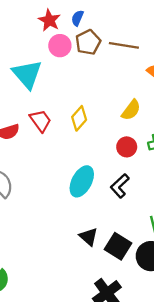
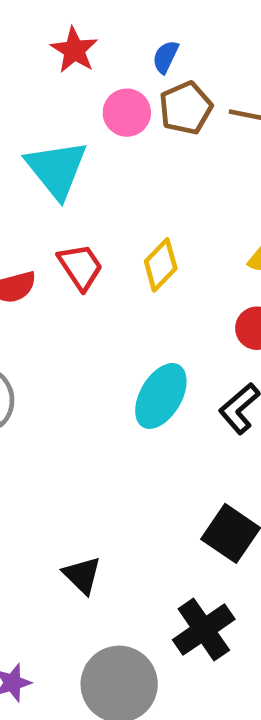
red star: (49, 20) -> (74, 50), moved
black triangle: (89, 237) -> (82, 575), moved

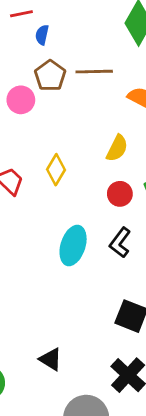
blue semicircle: (166, 57) -> (42, 35), moved
pink circle: (127, 113) -> (21, 100), moved

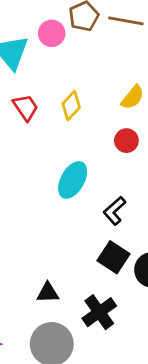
black L-shape: (120, 243) -> (115, 211), moved
black triangle: (51, 359) -> (48, 293), moved, turned -45

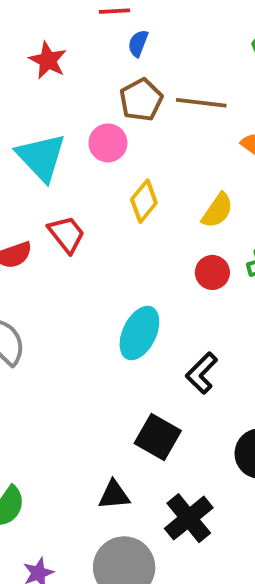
pink circle: (52, 33) -> (108, 143), moved
yellow diamond: (71, 106) -> (144, 201), moved
black square: (114, 257) -> (158, 437), moved

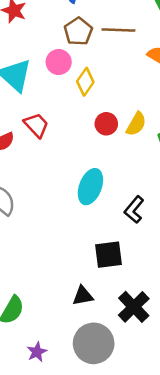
yellow diamond: (144, 201) -> (85, 82), moved
yellow semicircle: (217, 210) -> (136, 124), moved
red circle: (212, 272) -> (106, 124), moved
black square: (158, 437) -> (108, 255), turned -32

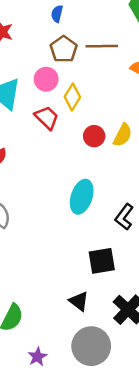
red trapezoid: (36, 125) -> (47, 118), moved
black triangle: (83, 296) -> (79, 301), turned 50

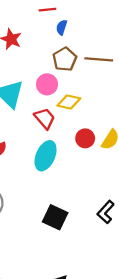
yellow diamond: (72, 97) -> (69, 102), turned 65
cyan ellipse: (82, 197) -> (46, 156), moved
black square: (102, 261) -> (55, 217), moved, turned 30

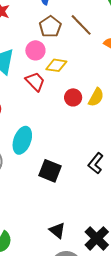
brown line: (99, 59) -> (81, 25), turned 45
cyan ellipse: (46, 156) -> (22, 140), moved

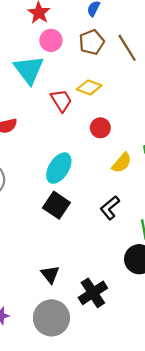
pink circle: (35, 50) -> (51, 40), moved
yellow semicircle: (96, 97) -> (122, 163), moved
cyan ellipse: (22, 140) -> (59, 168), moved

